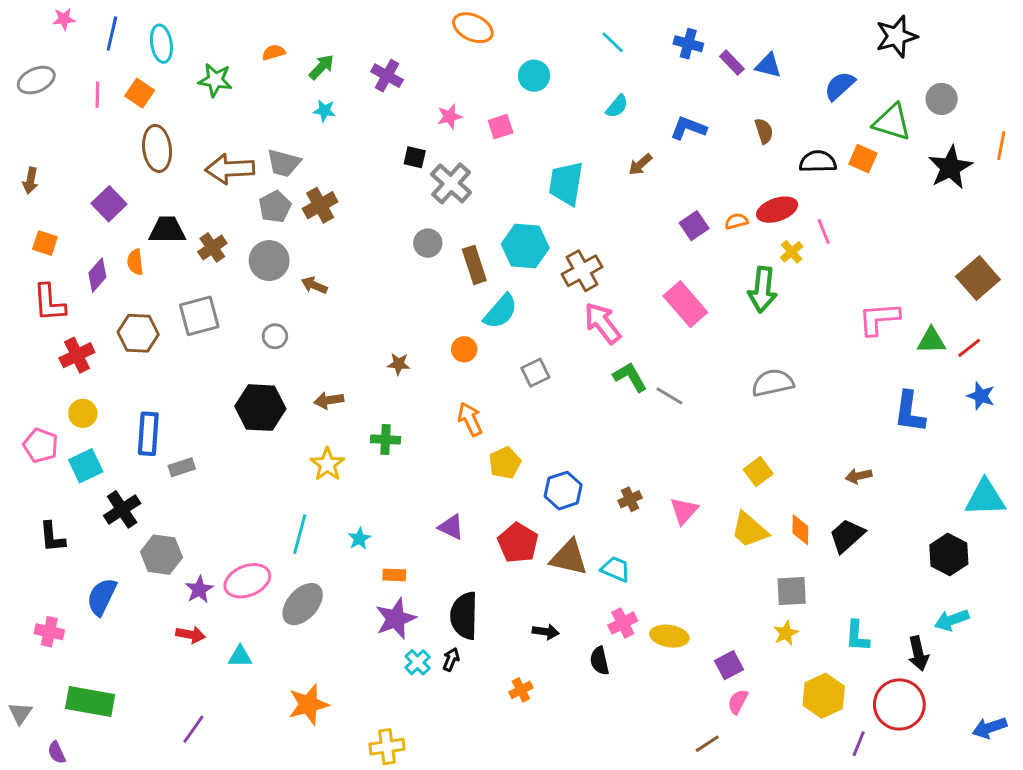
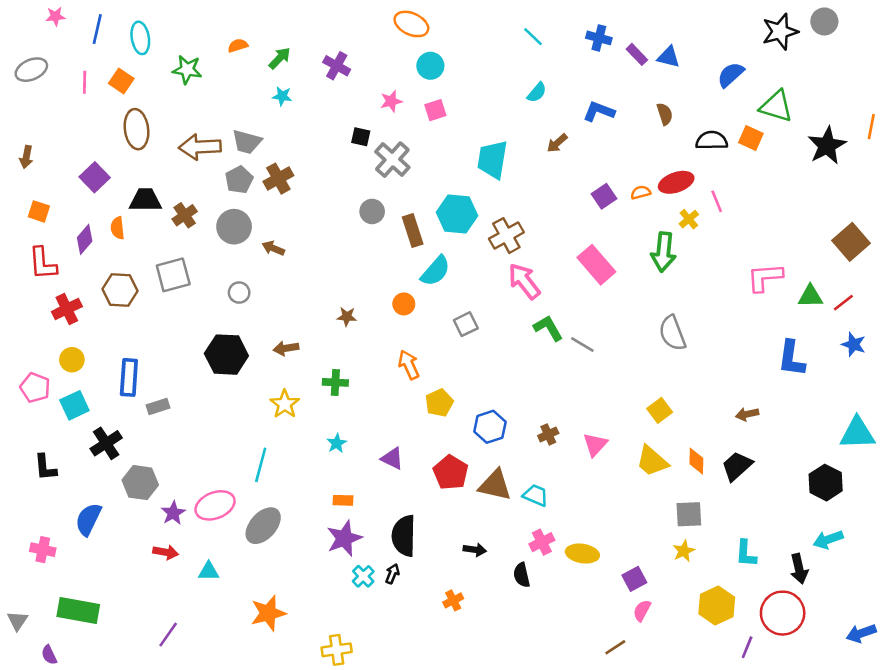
cyan circle: (534, 76) -> (430, 66), moved
gray circle: (942, 99) -> (824, 21), moved
gray semicircle: (773, 383) -> (672, 333), turned -99
cyan star: (359, 539) -> (337, 443), moved

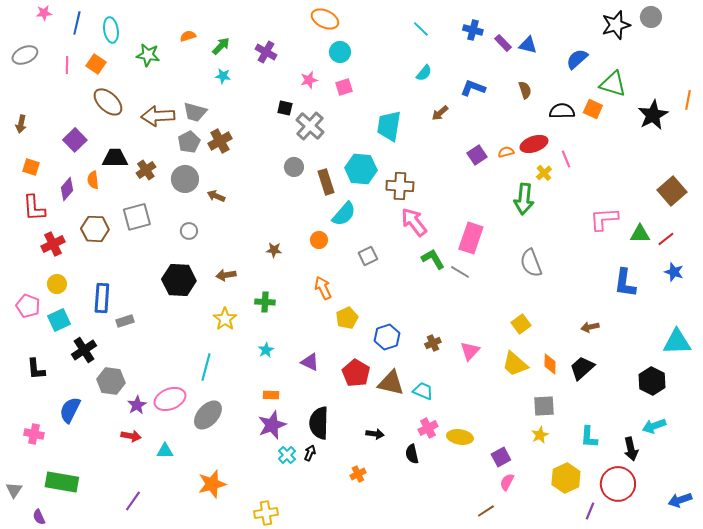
brown ellipse: (136, 129) -> (108, 102), turned -40
brown cross: (506, 236) -> (400, 186), turned 32
pink rectangle: (596, 265) -> (471, 238), moved, turned 60

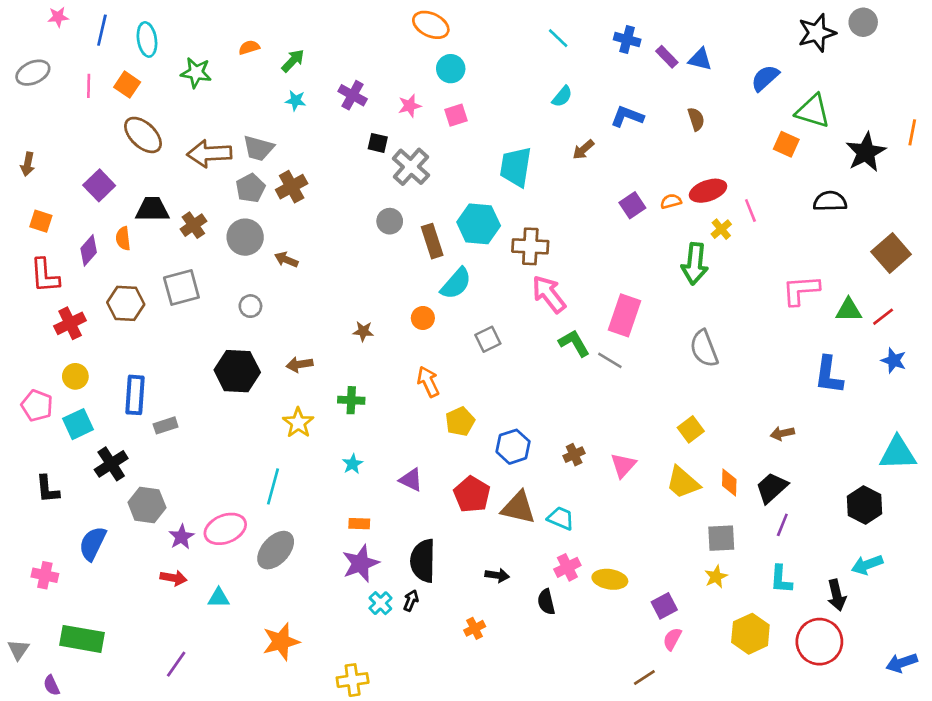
purple cross: (266, 52) -> (353, 95), moved
black semicircle: (562, 111) -> (830, 201), moved
purple line: (590, 511) -> (782, 525), moved

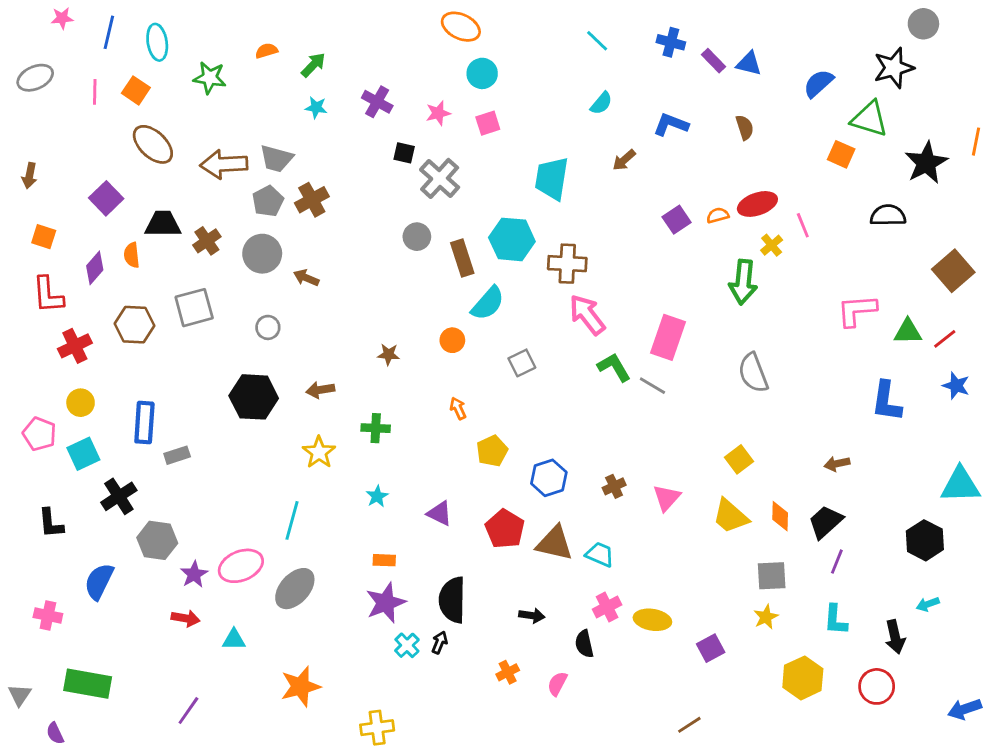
black star: (817, 33) -> (894, 68), moved
orange arrow: (428, 382) -> (458, 408), size x0.7
cyan arrow: (867, 565) -> (928, 604), size x0.7
pink semicircle: (672, 639) -> (557, 684), moved
red circle: (819, 642) -> (877, 686), size x0.7

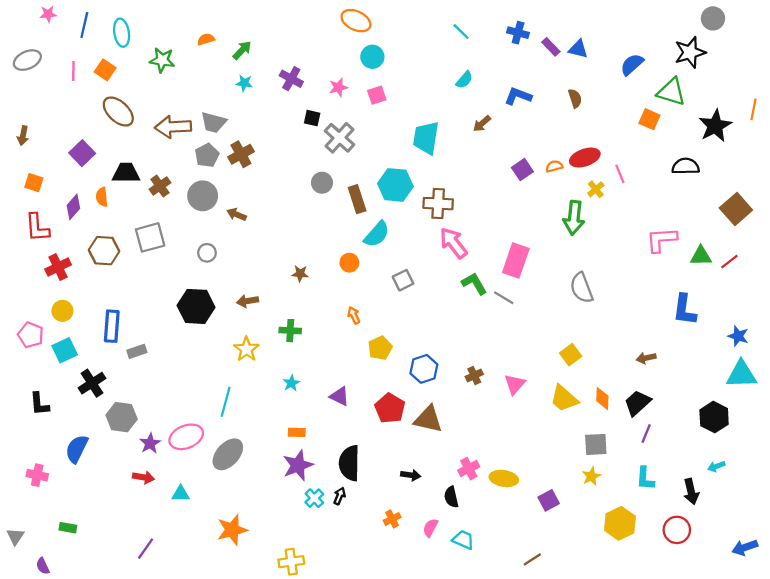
blue star: (956, 386) -> (738, 336), moved
cyan trapezoid: (600, 554) -> (463, 540), moved
green rectangle: (88, 684) -> (68, 528), size x0.5

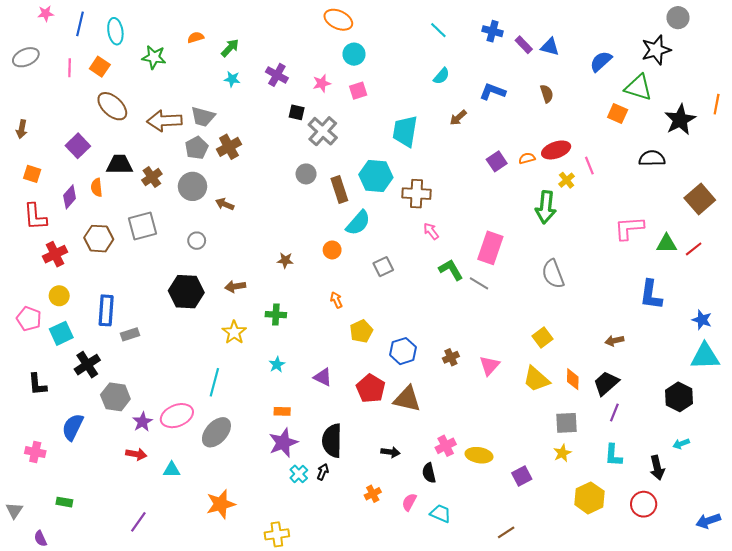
pink arrow: (453, 243) -> (431, 231), size x0.6

